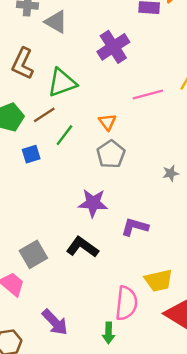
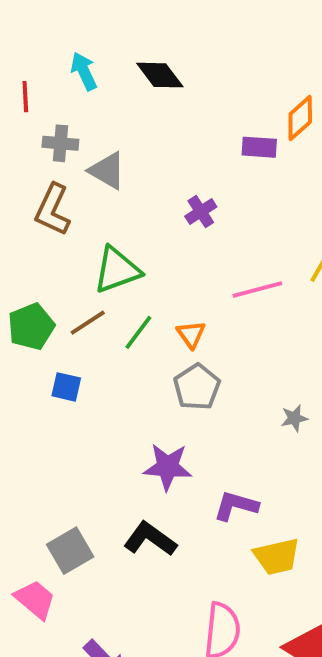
purple cross: (113, 47) -> (201, 212), size x0.6
brown L-shape: (23, 64) -> (53, 210), moved
green line: (64, 135) -> (138, 332), moved
blue square: (31, 154) -> (66, 387), turned 30
yellow trapezoid: (159, 281) -> (277, 557), moved

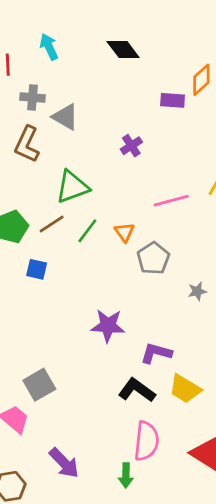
black diamond: (160, 75) -> (123, 50), moved
gray pentagon: (197, 387) -> (153, 258), moved
black L-shape: (150, 539) -> (137, 390), moved
yellow trapezoid: (277, 557) -> (185, 389), turned 44

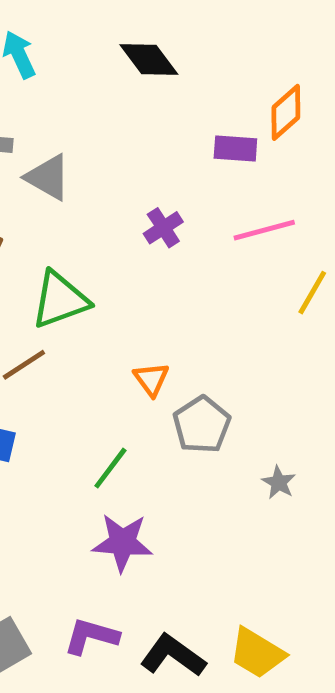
pink line: (171, 201) -> (264, 230), moved
green line: (87, 231) -> (110, 468), moved
gray star: (197, 291) -> (279, 482), turned -30
purple L-shape: (156, 353) -> (91, 636), moved

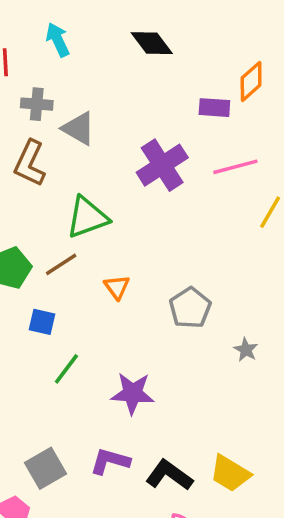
purple cross: (163, 228) -> (162, 165), size x1.8
orange triangle: (151, 379) -> (117, 287), moved
green line: (110, 468) -> (66, 369), moved

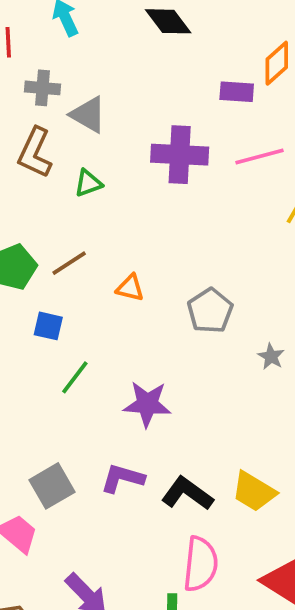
purple cross: (162, 165) -> (180, 155), turned 36
green triangle: (87, 217) -> (88, 183), moved, size x0.6
orange triangle: (117, 287) -> (130, 288), turned -40

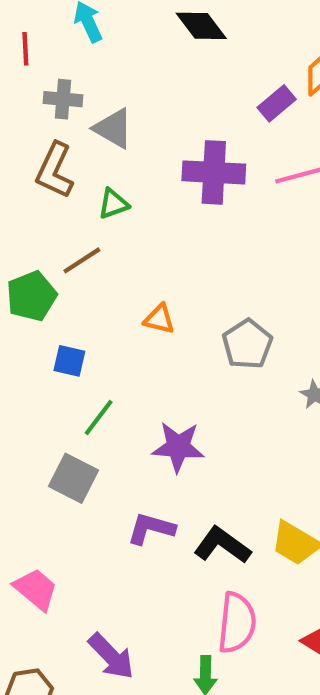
purple rectangle: (237, 92) -> (277, 103), turned -44
brown line: (69, 263) -> (82, 260), moved
gray square: (52, 486) -> (73, 478), moved, turned -33

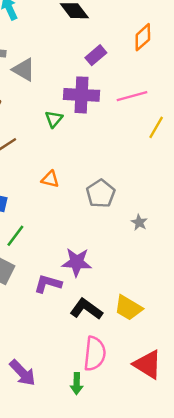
purple rectangle: (277, 103) -> (96, 55), moved
green triangle: (113, 204) -> (54, 119), moved, turned -30
purple star: (178, 447) -> (77, 262), moved
purple L-shape: (151, 529) -> (48, 284), moved

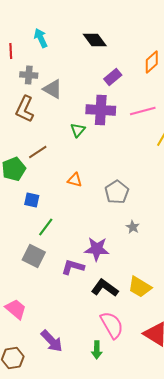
gray star: (139, 222) -> (133, 227), moved
pink semicircle: (95, 354) -> (112, 325), turned -36

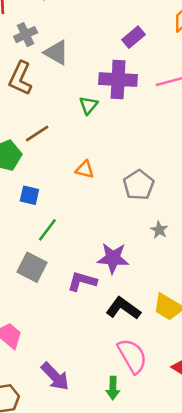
gray cross: (29, 75) -> (26, 35), turned -30

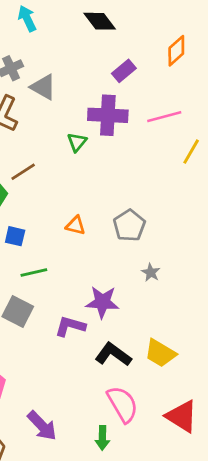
orange triangle: (85, 170) -> (76, 225), moved
green line: (47, 230) -> (34, 273), turned 40

